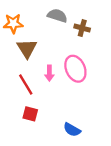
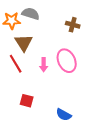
gray semicircle: (57, 16) -> (31, 14), moved
red line: (26, 85) -> (16, 64), moved

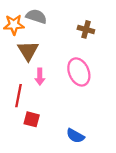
red line: (16, 64) -> (19, 96), moved, turned 42
pink arrow: (44, 65) -> (40, 77), moved

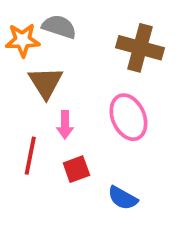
brown cross: (86, 29) -> (140, 48), size x1.6
red square: (32, 119) -> (76, 169), moved, turned -35
blue semicircle: (75, 136) -> (123, 198), moved

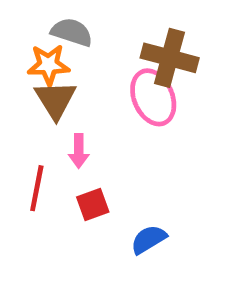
orange star: (23, 40) -> (48, 65), moved
pink ellipse: (128, 117) -> (153, 97), moved
blue semicircle: (123, 198) -> (149, 239), turned 120

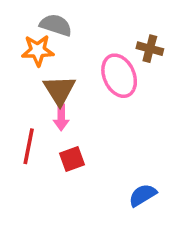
brown cross: (170, 58) -> (150, 49), moved, size x0.6
brown triangle: (55, 100) -> (59, 90), moved
blue semicircle: (149, 239) -> (143, 195), moved

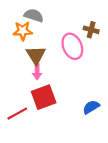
red line: (29, 146) -> (17, 114), moved, turned 50
red square: (72, 159) -> (44, 97), size x1.6
blue semicircle: (143, 195) -> (91, 107), moved

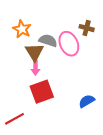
gray semicircle: (34, 15) -> (48, 41), moved
orange star: (23, 31) -> (22, 29), turned 30
red line: (17, 114) -> (15, 119), moved

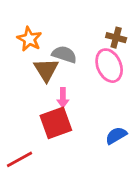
pink ellipse: (69, 44) -> (109, 66), moved
pink arrow: (35, 68) -> (63, 98), moved

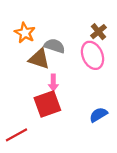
brown cross: (116, 38) -> (98, 32), turned 35
brown triangle: (46, 70) -> (39, 59), turned -40

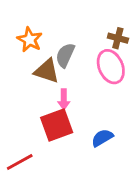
brown cross: (98, 32) -> (118, 38), turned -35
gray semicircle: (55, 46) -> (65, 55), turned -84
blue semicircle: (98, 115) -> (102, 138), moved

